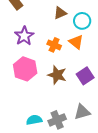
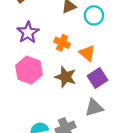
orange triangle: (76, 42) -> (87, 53), moved
gray triangle: (82, 112) -> (94, 108), moved

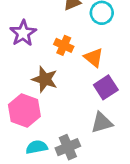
pink hexagon: (29, 70) -> (24, 110), moved
brown star: (66, 77) -> (45, 79), moved

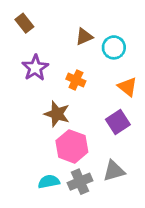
orange triangle: (94, 58) -> (127, 87), moved
pink hexagon: (24, 110) -> (72, 146), moved
gray triangle: (102, 123) -> (114, 171), moved

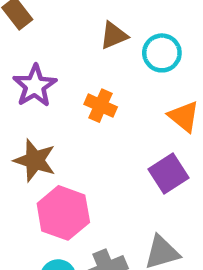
brown star: (57, 114) -> (35, 160), moved
pink hexagon: (72, 146) -> (63, 213), moved

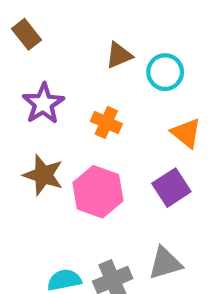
pink hexagon: (63, 213) -> (98, 192), moved

